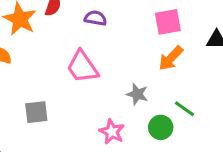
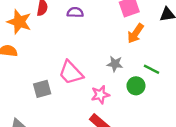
pink trapezoid: (82, 67) -> (71, 73), moved
pink star: (112, 132) -> (100, 95), turned -30

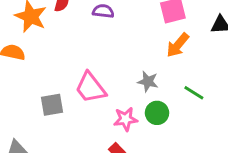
green circle: (136, 86) -> (157, 113), moved

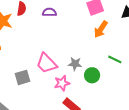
gray star: (148, 82) -> (75, 64), moved
pink star: (126, 119) -> (62, 83), moved

